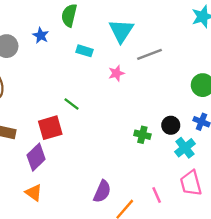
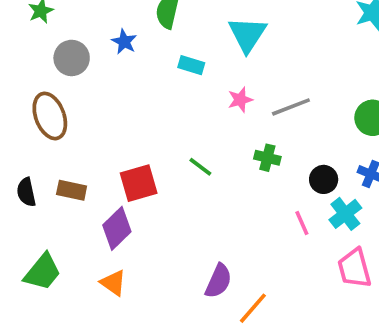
gray line: (149, 54) -> (291, 107), moved
green line: (72, 104) -> (200, 167), moved
green cross: (142, 135) -> (267, 158), moved
pink line: (157, 195) -> (302, 223), moved

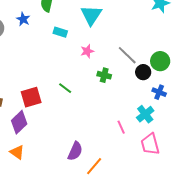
gray line: (291, 107) -> (127, 55), moved, turned 65
green cross: (267, 158) -> (104, 75), moved
black circle: (324, 179) -> (143, 72), moved
pink line: (302, 223) -> (121, 127), moved

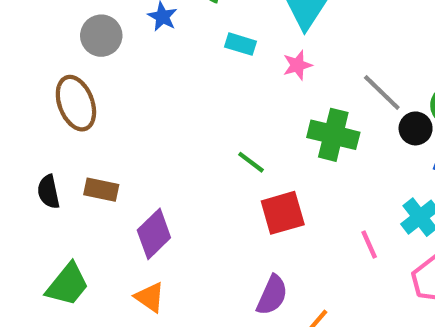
pink star: (87, 51) -> (297, 65), moved
green cross: (104, 75) -> (333, 135), size x1.6
red square: (31, 97) -> (283, 213), moved

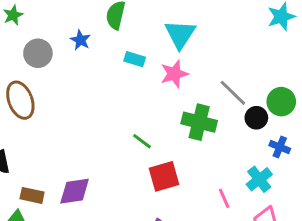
pink star: (297, 65) -> (174, 74), size x1.4
brown rectangle: (101, 190) -> (32, 195), moved
purple diamond: (154, 234) -> (75, 191), turned 36

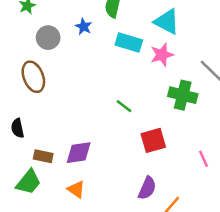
cyan triangle: (180, 34) -> (167, 22), turned -36
cyan rectangle: (135, 59) -> (129, 42), size x1.5
green line: (142, 141) -> (124, 106), moved

